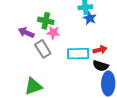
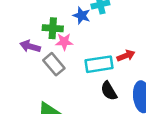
blue star: (90, 18) -> (82, 15), moved
black semicircle: (101, 66) -> (109, 91), moved, turned 49

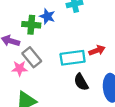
blue star: (82, 15) -> (47, 16), moved
pink star: (64, 42) -> (20, 68), moved

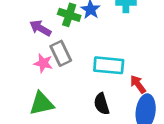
red arrow: (97, 50) -> (138, 84), moved, turned -119
black semicircle: (81, 82) -> (102, 104), moved

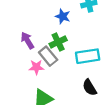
green cross: (69, 15) -> (58, 42), moved, turned -30
purple arrow: (40, 28) -> (27, 40), turned 42

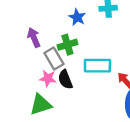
pink star: (36, 67) -> (48, 78), moved
black semicircle: (90, 87) -> (65, 79), moved

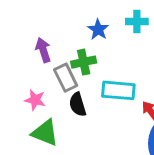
pink star: (48, 78) -> (35, 100), moved
green triangle: (41, 105) -> (45, 133), turned 35

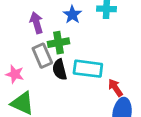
purple arrow: (43, 50) -> (36, 23), moved
black semicircle: (78, 104) -> (60, 70), moved

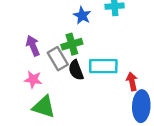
purple arrow: (36, 23) -> (33, 46), moved
red arrow: (115, 88) -> (132, 81), turned 30

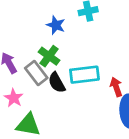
green cross: (72, 44) -> (49, 56), turned -30
pink star: (33, 80) -> (14, 98), turned 30

